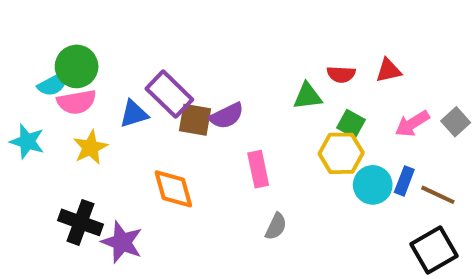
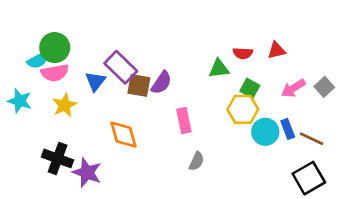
blue triangle: (134, 114) -> (95, 81), turned -35
purple semicircle: (227, 116) -> (161, 83), turned -30
blue rectangle: (404, 181) -> (288, 129), turned -42

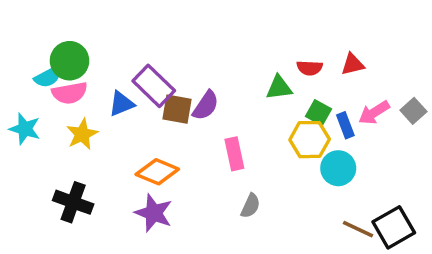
blue triangle: (95, 81) -> (121, 104), turned 30
blue rectangle: (288, 129) -> (345, 125), moved
orange diamond: (124, 135) -> (157, 172), turned -52
brown line: (312, 139) -> (358, 229), moved
purple star: (87, 172) -> (154, 213), moved

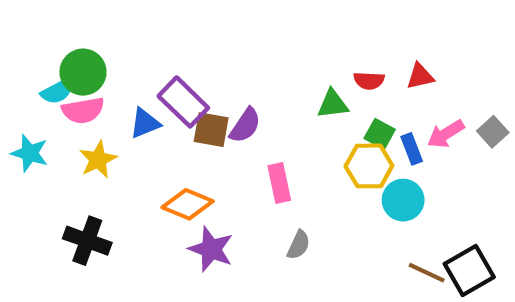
purple star: (154, 213) -> (211, 249), moved

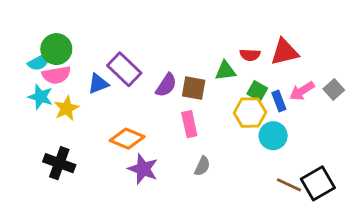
red triangle: (420, 76) -> (285, 52), size x1.5
brown square: (211, 130) -> (194, 88), moved
cyan star: (30, 153) -> (40, 97), moved

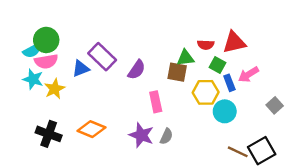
brown square: (194, 88) -> (177, 72), moved
gray square: (334, 89) -> (275, 105), moved
green square: (257, 91) -> (218, 65), moved
orange diamond: (127, 139) -> (91, 129), moved
purple star: (143, 169) -> (141, 135), moved

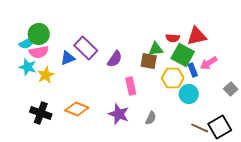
green square: (218, 65) -> (183, 55), size x1.6
gray semicircle: (166, 136) -> (151, 118), moved

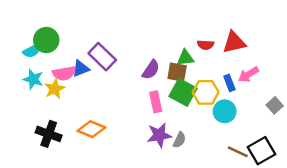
pink semicircle: (39, 52) -> (64, 73), moved
green square: (183, 55) -> (183, 92), moved
purple semicircle: (115, 59) -> (151, 70), moved
purple star: (119, 114) -> (159, 135), moved, turned -30

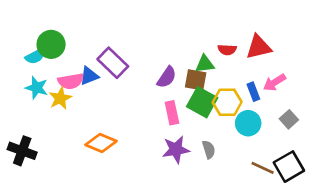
gray square: (275, 105) -> (289, 119), moved
black cross: (49, 134) -> (22, 151), moved
gray semicircle: (179, 140) -> (209, 149), moved, turned -42

